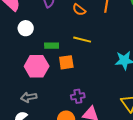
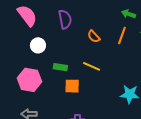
pink hexagon: (37, 66) -> (29, 80), moved

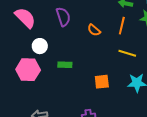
yellow line: (92, 66) -> (127, 53), moved
pink hexagon: (29, 80) -> (28, 70), moved
orange square: (72, 86) -> (102, 82), moved

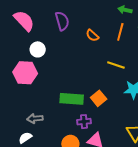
yellow line: (127, 53) -> (116, 65), moved
green rectangle: (65, 65) -> (72, 99), moved, size x1.6
orange square: (102, 82) -> (99, 98), moved, turned -35

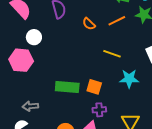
orange line: (120, 32) -> (117, 21), turned 48
orange square: (99, 98) -> (94, 87), turned -35
purple cross: (84, 122) -> (99, 110), moved

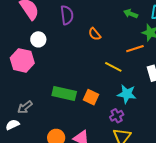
orange line: (117, 21) -> (135, 49), moved
gray arrow: (30, 106) -> (25, 107), turned -42
purple cross: (99, 110) -> (117, 116), moved, turned -32

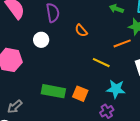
white circle: (38, 39) -> (41, 40), moved

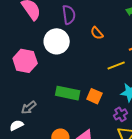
white circle: (41, 40) -> (57, 41), size x1.6
yellow line: (101, 63) -> (116, 66), turned -48

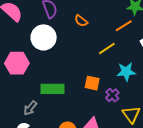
green rectangle: (68, 93) -> (52, 89), moved
purple cross: (120, 114) -> (112, 95), moved

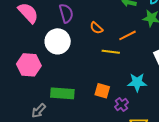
orange line: (124, 26) -> (127, 35), moved
yellow line: (107, 48) -> (111, 52), moved, turned 36

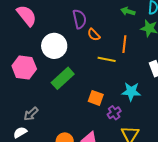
purple semicircle: (66, 13) -> (79, 19), moved
orange line: (127, 35) -> (124, 44), turned -60
green rectangle: (62, 93) -> (63, 78), moved, turned -50

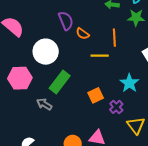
cyan star: (131, 92) -> (129, 83), turned -30
orange square: (96, 98) -> (96, 95), turned -35
gray arrow: (31, 114) -> (44, 104), moved, turned 84

